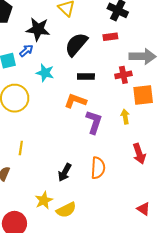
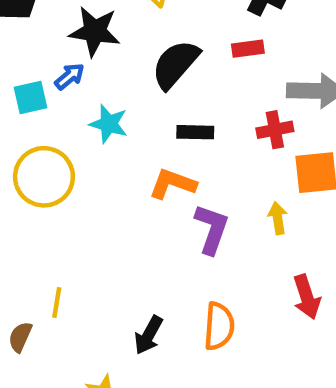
yellow line: (21, 148) -> (57, 303), moved

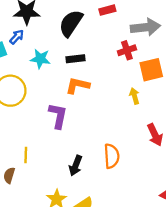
black rectangle: (195, 132) -> (76, 59), moved
purple L-shape: (212, 229) -> (58, 116), moved

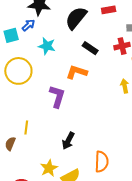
black rectangle: (76, 59) -> (90, 48), moved, turned 35
orange semicircle: (112, 156) -> (102, 162), moved

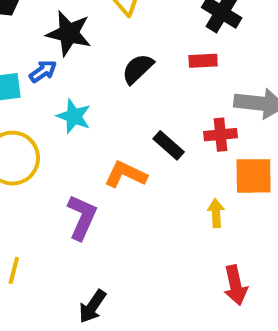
black semicircle: (76, 18) -> (138, 69), size x0.7
black rectangle: (90, 48) -> (169, 145), moved

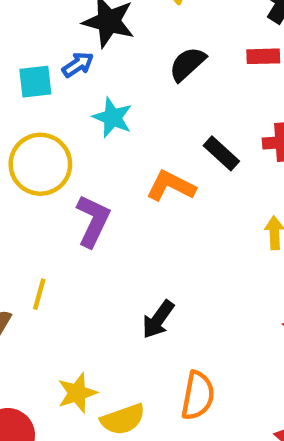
purple L-shape: (82, 217) -> (93, 221), moved
black arrow: (92, 306) -> (158, 319), moved

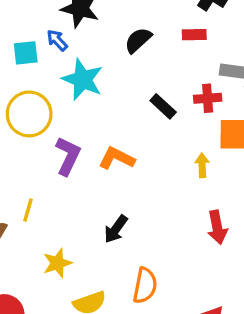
blue arrow: (78, 65) -> (57, 40), turned -100
cyan star: (112, 117) -> (83, 80), size x1.4
orange L-shape: (171, 186) -> (117, 158), moved
yellow star: (77, 393) -> (57, 263), moved

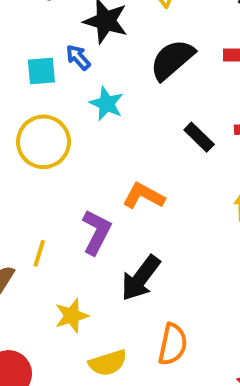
black semicircle: (138, 40) -> (172, 60), size x1.4
cyan star: (83, 80) -> (107, 104), size x0.7
purple L-shape: (68, 156) -> (97, 232), moved
black arrow: (116, 229) -> (141, 278), size x1.4

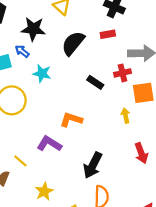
purple L-shape: (97, 232) -> (49, 144), turned -75
yellow line: (39, 253) -> (20, 161), turned -56
black arrow: (141, 278) -> (93, 165), moved

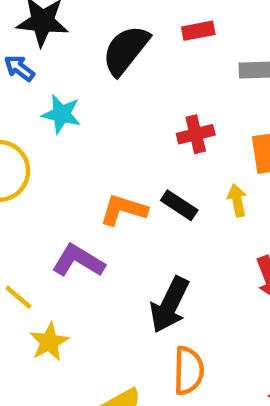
red cross: (122, 73) -> (196, 134), moved
black rectangle: (95, 82) -> (179, 205), moved
yellow star: (44, 191) -> (49, 342), moved

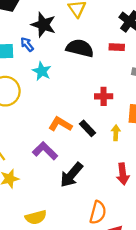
black semicircle: (126, 50) -> (80, 48), turned 52
purple L-shape: (78, 261) -> (45, 151), moved
orange semicircle: (189, 371) -> (98, 212), moved

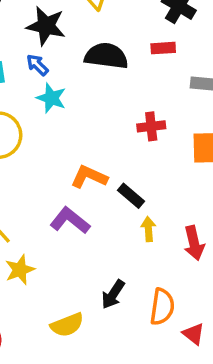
blue arrow: (27, 44) -> (37, 65), moved
black rectangle: (87, 128) -> (131, 196), moved
yellow arrow: (116, 133) -> (148, 229), moved
black arrow: (71, 175) -> (113, 294), moved, size x0.7

